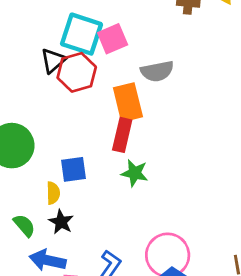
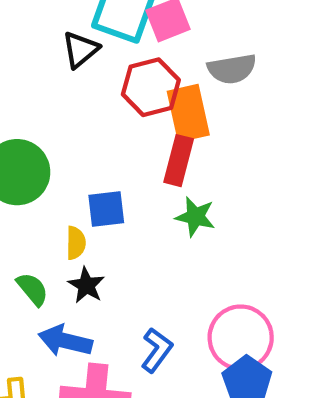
red hexagon: (77, 72) -> (151, 87), moved

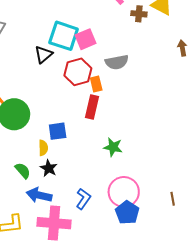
orange rectangle: (188, 113) -> (96, 84), size x0.6
green star: (195, 217) -> (113, 147), moved

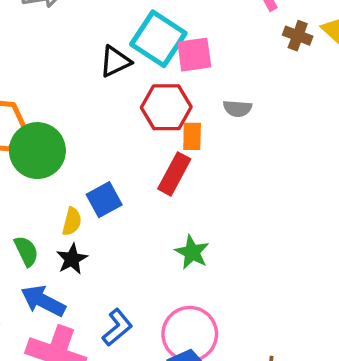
gray semicircle: (117, 62) -> (237, 108), size x0.7
blue square: (58, 131) -> (104, 200), turned -36

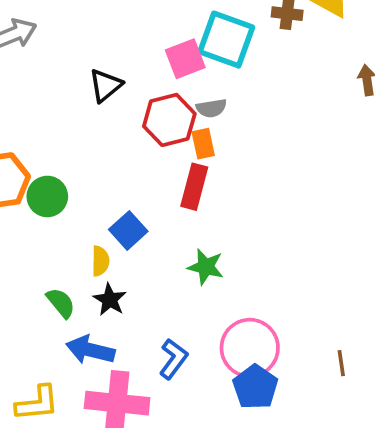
cyan square: (158, 39) -> (226, 40), moved
gray semicircle: (237, 108) -> (211, 108), moved
green circle: (37, 151) -> (47, 196), size x0.7
green star: (192, 252) -> (206, 267), moved

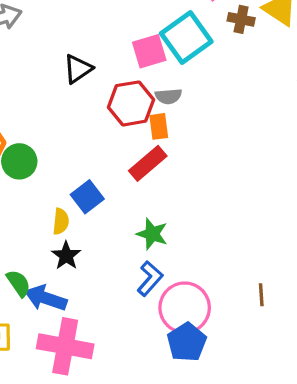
cyan square: (226, 40) -> (186, 38), turned 30
red rectangle: (194, 187) -> (148, 163), turned 30
green semicircle: (61, 303) -> (18, 283), moved
blue L-shape: (173, 359) -> (150, 279), moved
brown line: (341, 363) -> (261, 295), moved

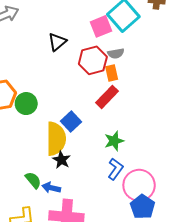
yellow semicircle: (61, 221) -> (56, 139), size x2.0
green star: (152, 234) -> (114, 141), turned -30
blue arrow: (46, 298) -> (51, 188), size x0.7

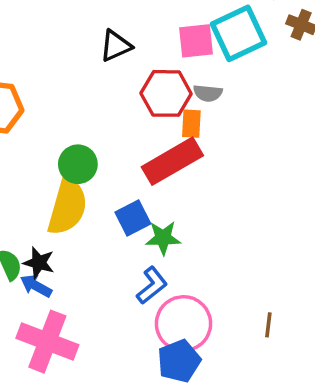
red rectangle: (107, 97) -> (172, 161), size x1.4
green circle: (26, 104) -> (78, 164), moved
blue square: (71, 122) -> (133, 218), moved
black star: (61, 160) -> (39, 263), moved, turned -30

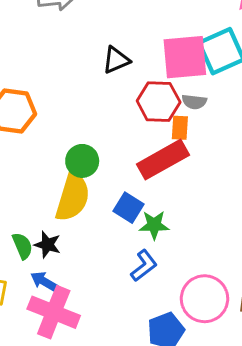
pink square: (196, 41) -> (185, 57), size x1.5
blue square: (133, 218) -> (129, 208), turned -32
blue arrow: (36, 286) -> (44, 281), moved
pink circle: (183, 324) -> (205, 299), moved

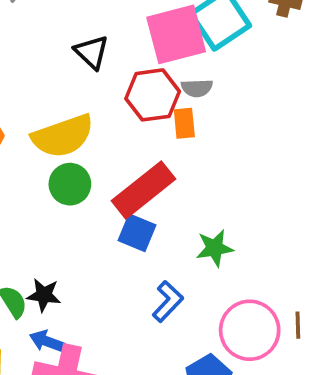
black triangle: (116, 60) -> (92, 52), turned -44
red rectangle: (163, 160) -> (144, 190), moved
yellow semicircle: (73, 197) -> (63, 136), moved, turned 63
green star: (154, 225) -> (215, 248), moved

